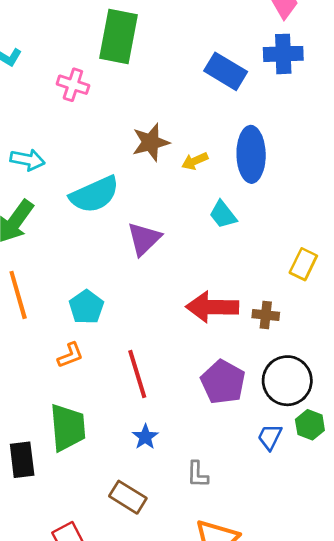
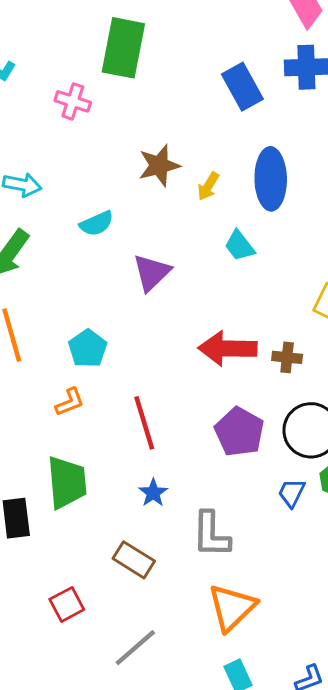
blue rectangle: (226, 71) -> (242, 87), turned 30
yellow arrow: (195, 161) -> (208, 186), turned -35
cyan semicircle: (94, 195) -> (97, 223), size x0.6
gray L-shape: (198, 474) -> (211, 535), size x1.6

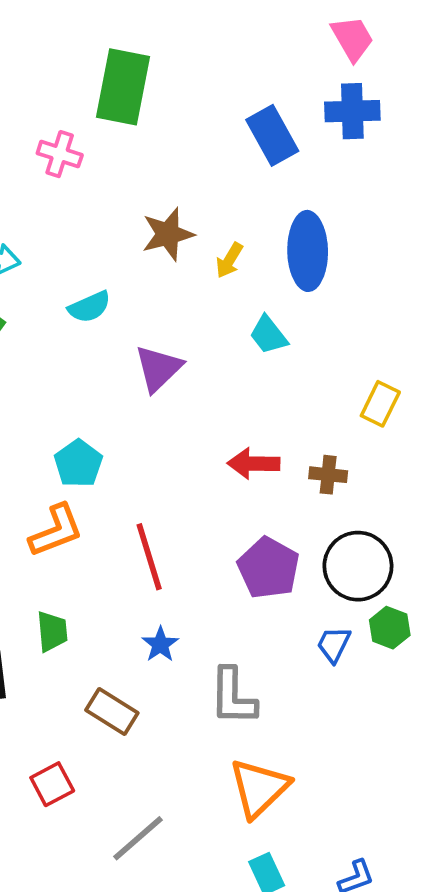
red arrow: (228, 348) -> (254, 464), size x0.7
orange L-shape: (70, 402) -> (56, 531), size x1.5
green trapezoid: (67, 482) -> (52, 631), size x0.6
brown rectangle: (134, 560) -> (112, 712), moved

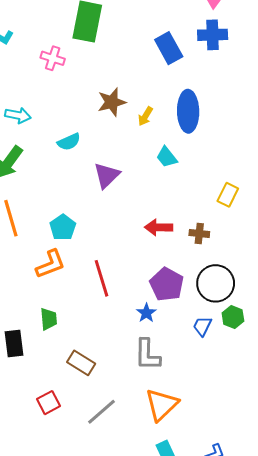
blue star: (160, 644) -> (146, 313), moved
gray line: (138, 838) -> (102, 412), moved

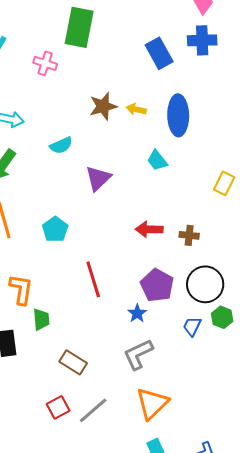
yellow arrow: (145, 116) -> (136, 109), moved, turned 72
yellow rectangle: (228, 195) -> (224, 183), moved
orange L-shape: (51, 264) -> (21, 289), moved, turned -60
gray L-shape: (147, 355) -> (138, 354), turned 64
red square: (49, 403) -> (58, 407), moved

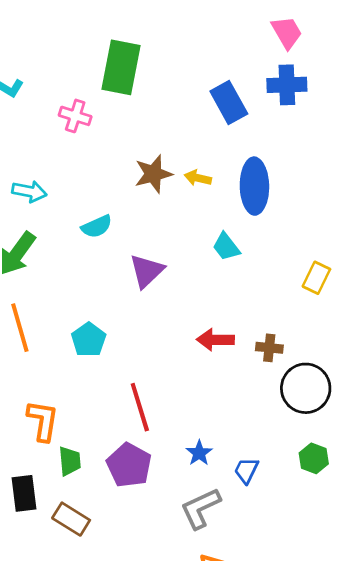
black circle: (205, 284) -> (306, 388), moved
purple pentagon: (157, 285) -> (129, 465), moved
blue trapezoid: (192, 326) -> (246, 471), moved
brown rectangle: (73, 362) -> (71, 519), moved

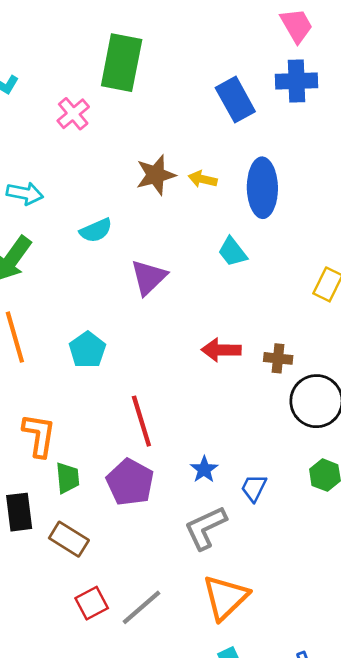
pink cross: (75, 116) -> (73, 114), turned 32

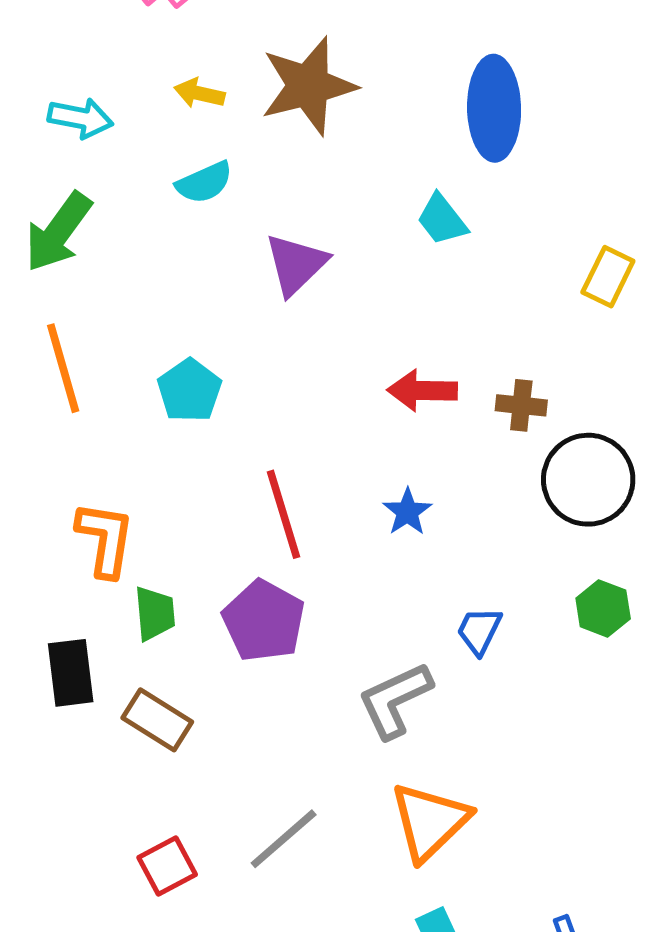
brown star: (156, 175) -> (308, 86), size x1.4
yellow arrow: (203, 179) -> (199, 93), moved
blue star: (204, 469) -> (407, 512), moved
red square: (92, 603) -> (167, 866), moved

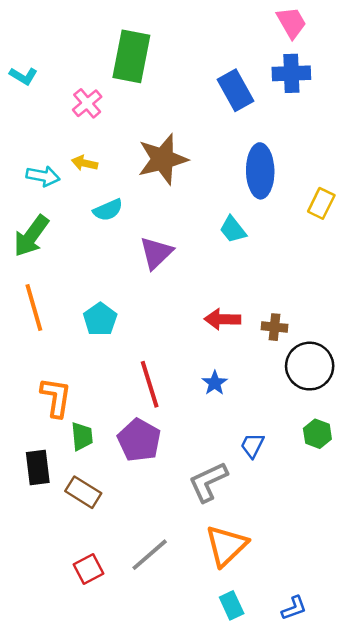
yellow arrow: (199, 93) -> (85, 163), moved
yellow rectangle: (608, 277) -> (321, 203), moved

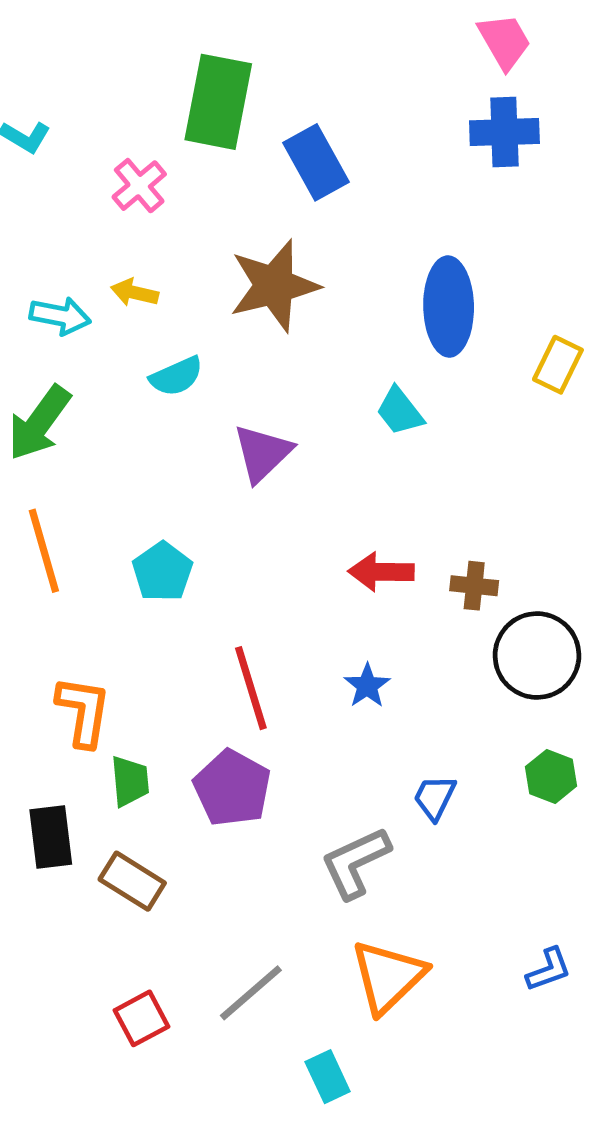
blue rectangle: (235, 90) -> (316, 162), moved
cyan rectangle: (232, 605) -> (328, 1077), moved
blue L-shape: (294, 608) -> (549, 970), moved

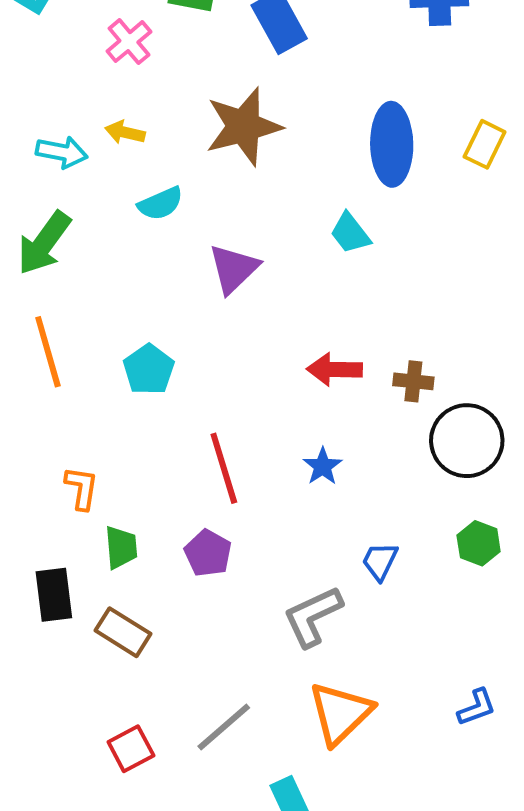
yellow rectangle: (558, 365) -> (485, 144), moved
orange L-shape: (83, 711) -> (82, 488), size x0.7
purple pentagon: (232, 788) -> (208, 553), size x0.7

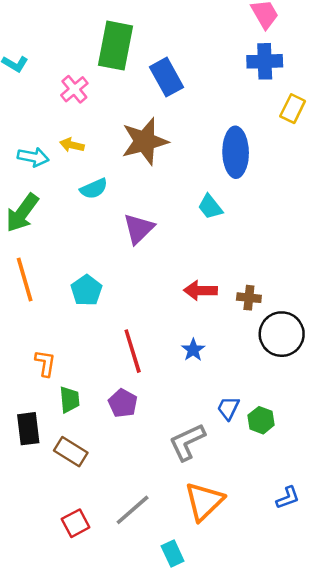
yellow rectangle: (485, 144) -> (293, 109), moved
green hexagon: (479, 543) -> (261, 420), moved

